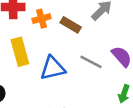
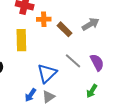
blue triangle: (53, 68) -> (47, 73), moved, turned -45

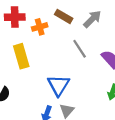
brown rectangle: (64, 29) -> (64, 16), moved
gray line: (73, 61) -> (80, 49), moved, turned 30

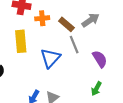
brown rectangle: (64, 16) -> (66, 24), moved
blue triangle: (58, 85) -> (50, 58), moved

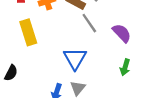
blue triangle: (50, 58) -> (75, 58), moved

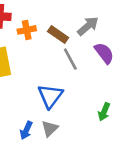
purple semicircle: (122, 33) -> (104, 53), moved

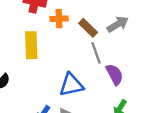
purple semicircle: (104, 53) -> (115, 74), moved
blue triangle: (50, 96) -> (71, 85), turned 32

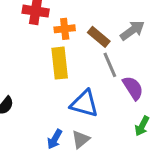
yellow rectangle: (31, 45) -> (60, 63), moved
blue triangle: (71, 85) -> (84, 104), turned 32

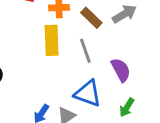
gray line: (110, 65) -> (85, 51), moved
blue triangle: (84, 104) -> (88, 93), moved

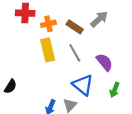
blue triangle: (88, 93) -> (83, 85), turned 30

